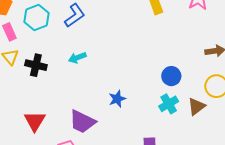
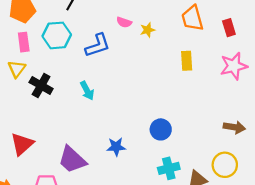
cyan arrow: (77, 58) -> (87, 91), turned -114
blue circle: (171, 76) -> (161, 129), moved

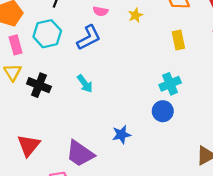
pink semicircle: (124, 22) -> (100, 11), moved
cyan cross: (169, 168) -> (170, 84), moved

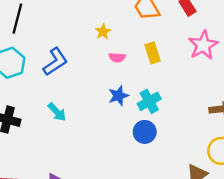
pink semicircle: (100, 11) -> (117, 57), moved
blue star: (121, 135) -> (118, 96), moved

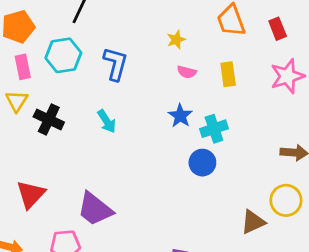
blue L-shape: (55, 62) -> (115, 64), turned -52
blue star: (118, 96) -> (180, 116), turned -30

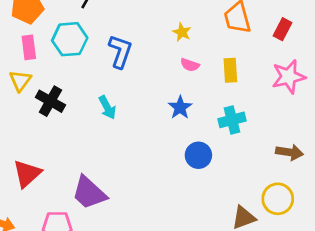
red rectangle: (278, 29) -> (283, 29), turned 45
yellow star: (176, 40) -> (182, 32), turned -30
cyan cross: (214, 129) -> (232, 120), moved

